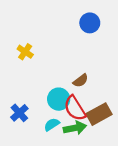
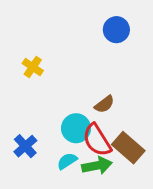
brown rectangle: (99, 114) -> (128, 148), turned 70

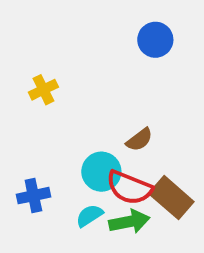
yellow cross: (33, 67) -> (43, 90), turned 30
red semicircle: (97, 140) -> (129, 188), turned -36
blue cross: (25, 146) -> (33, 196), turned 30

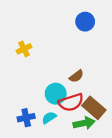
red semicircle: (129, 188) -> (71, 102), turned -40
blue cross: (33, 196) -> (26, 118), moved
green arrow: (129, 222) -> (84, 123), moved

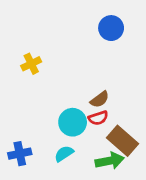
red semicircle: (71, 102) -> (98, 118), moved, size x0.6
blue cross: (26, 118) -> (20, 154), moved

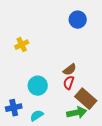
red semicircle: (98, 118) -> (69, 83), turned 128
cyan circle: (73, 122) -> (38, 86), moved
cyan semicircle: (64, 154) -> (37, 116), moved

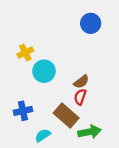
cyan circle: (38, 86) -> (44, 71), moved
brown rectangle: (86, 99) -> (66, 116), moved
blue cross: (14, 108) -> (23, 111), moved

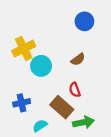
yellow cross: (25, 53) -> (24, 49), size x1.5
brown semicircle: (81, 82) -> (78, 59), moved
red semicircle: (80, 97) -> (75, 90), turned -40

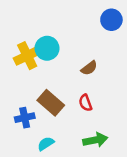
blue circle: (84, 21) -> (111, 20), moved
cyan circle: (41, 66) -> (47, 48), moved
brown rectangle: (62, 107) -> (51, 103), moved

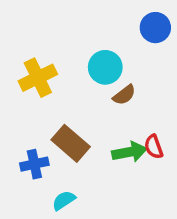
cyan circle: (47, 48) -> (105, 67), moved
red semicircle: (85, 103) -> (154, 147), moved
green arrow: (95, 140) -> (129, 152), moved

